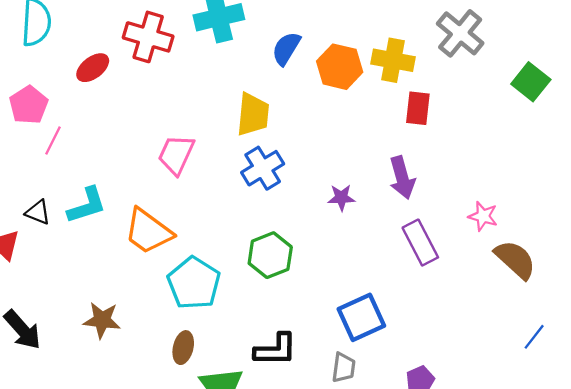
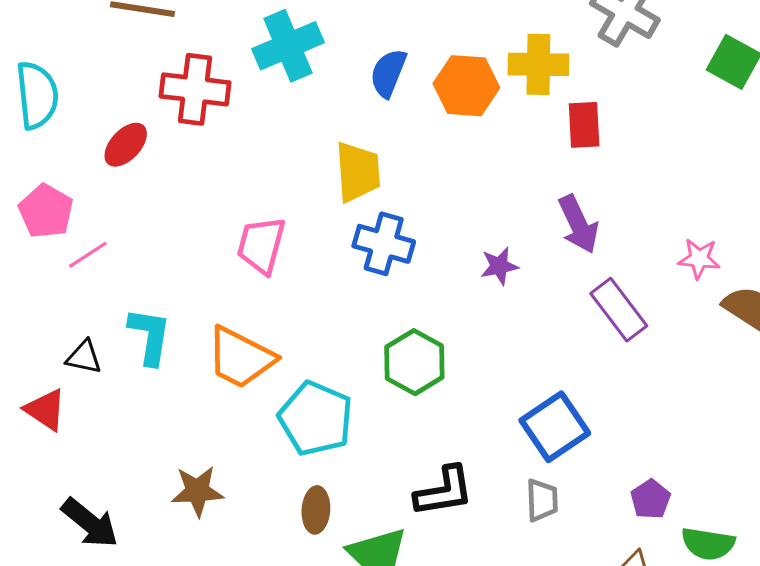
pink line: (53, 141) -> (88, 255), turned 40
blue cross: (263, 168) -> (384, 244), turned -33
cyan L-shape: (87, 205) -> (150, 336), turned -54

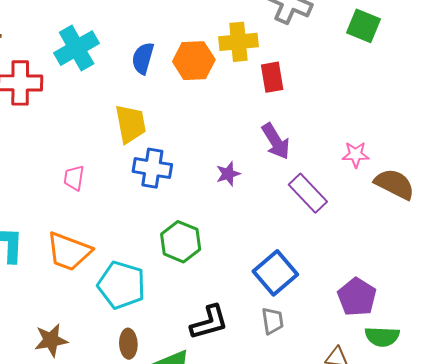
pink trapezoid: (261, 245) -> (74, 178), size x0.7
purple pentagon: (651, 499) -> (357, 297), moved, size x1.5

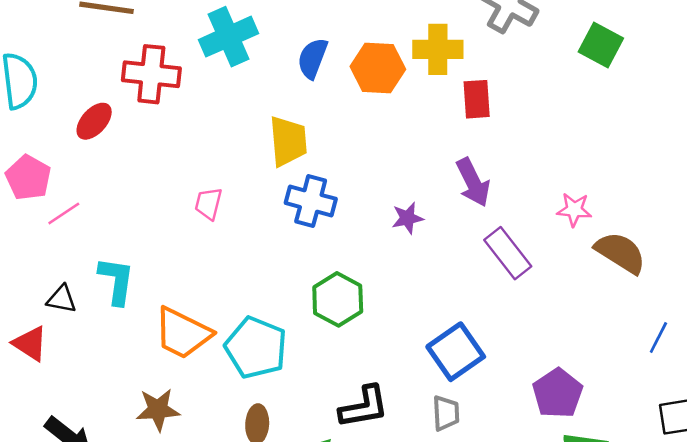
orange trapezoid: (69, 252) -> (183, 333), moved

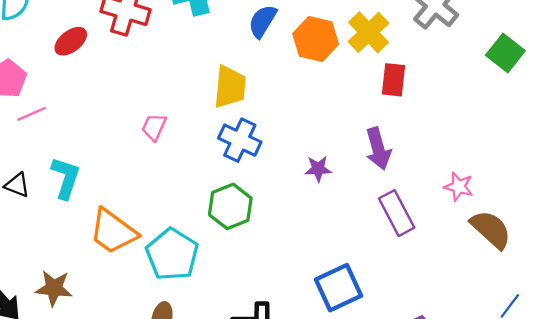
yellow cross: (438, 49) -> (369, 32), turned 36
green hexagon: (338, 299) -> (230, 206), moved
brown star: (158, 410) -> (54, 288), moved

